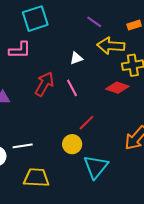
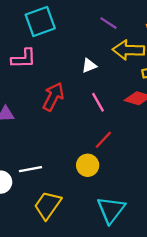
pink line: (72, 88) -> (98, 102), moved
cyan triangle: (96, 167) -> (111, 210), moved
yellow trapezoid: (36, 178) -> (48, 205), turned -56

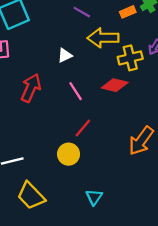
yellow trapezoid: (48, 205) -> (31, 196), turned -76
cyan triangle: (111, 210) -> (94, 197), size x0.6

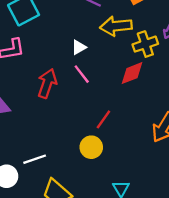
red diamond: (115, 85) -> (132, 73), turned -30
pink line: (76, 91) -> (82, 74), moved

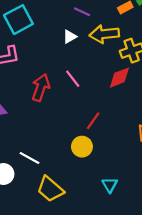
white triangle: (79, 47) -> (70, 37), moved
white line: (35, 159) -> (29, 158), turned 48

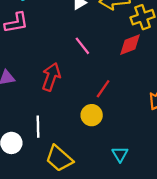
red arrow: (41, 88) -> (51, 77), moved
white line: (29, 158) -> (38, 127), turned 60

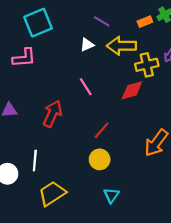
yellow circle: (92, 115) -> (100, 159), moved
yellow trapezoid: (59, 158) -> (52, 193), turned 100

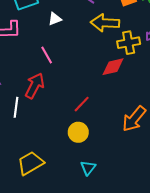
white triangle: (87, 45) -> (55, 19), moved
pink line: (86, 87) -> (47, 55), moved
white line: (35, 161) -> (16, 107), moved

